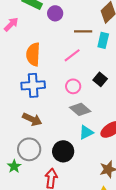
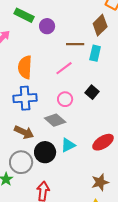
gray diamond: (80, 109) -> (55, 120), moved
cyan triangle: (86, 132) -> (68, 145), moved
black circle: (63, 151) -> (45, 152), moved

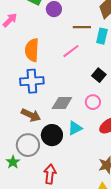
pink circle: (65, 99) -> (93, 102), moved
gray diamond: (55, 120) -> (62, 103), turned -40

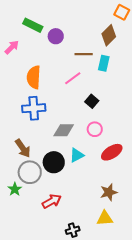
black square: (99, 75) -> (92, 101), moved
brown arrow: (31, 115) -> (23, 148), moved, turned 30
red arrow: (50, 174) -> (52, 201), turned 54

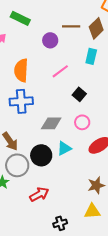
purple circle: (56, 36) -> (50, 40), moved
brown line: (84, 54) -> (71, 26), moved

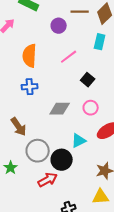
blue cross: (21, 101) -> (30, 87), size x0.7
cyan triangle: (64, 148) -> (79, 141), moved
black circle: (41, 155) -> (62, 160), moved
gray circle: (17, 165) -> (38, 151), moved

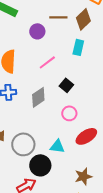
gray diamond: (60, 109) -> (38, 97), moved, turned -35
cyan triangle: (79, 141) -> (57, 146), turned 35
gray circle: (38, 151) -> (23, 144), moved

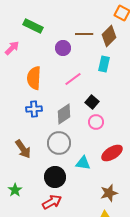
pink circle: (69, 113) -> (96, 122), moved
gray circle: (23, 144) -> (59, 143), moved
black circle: (40, 165) -> (55, 177), moved

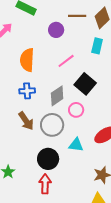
black square: (92, 102) -> (85, 84), size x1.5
pink circle: (96, 122) -> (76, 110), moved
brown arrow: (23, 149) -> (26, 121), moved
red arrow: (52, 202) -> (45, 184), turned -60

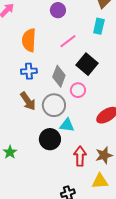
gray diamond: (57, 96) -> (59, 76), turned -35
cyan triangle: (76, 145) -> (67, 125), moved
red arrow: (45, 184) -> (80, 156), moved

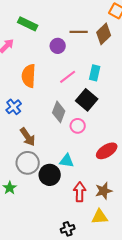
cyan rectangle: (99, 26) -> (95, 73), moved
blue cross: (29, 71) -> (14, 107), moved, turned -35
gray circle: (54, 105) -> (28, 163), moved

